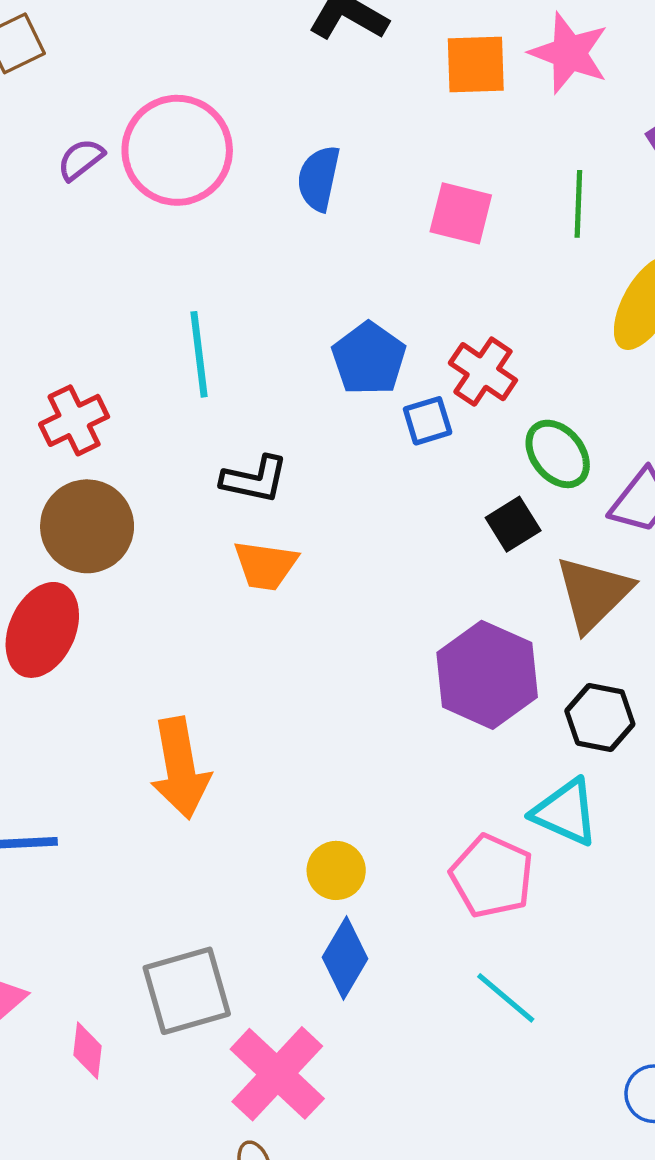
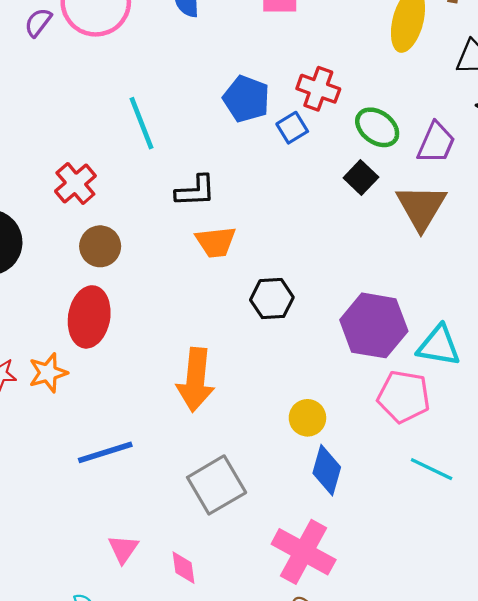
brown circle: (87, 526) -> (100, 246), size x0.7
purple hexagon: (487, 675) -> (374, 325), moved
black hexagon: (600, 717) -> (272, 299), moved
orange arrow: (180, 768) -> (196, 380), turned 30
gray square: (187, 991) -> (217, 485), moved

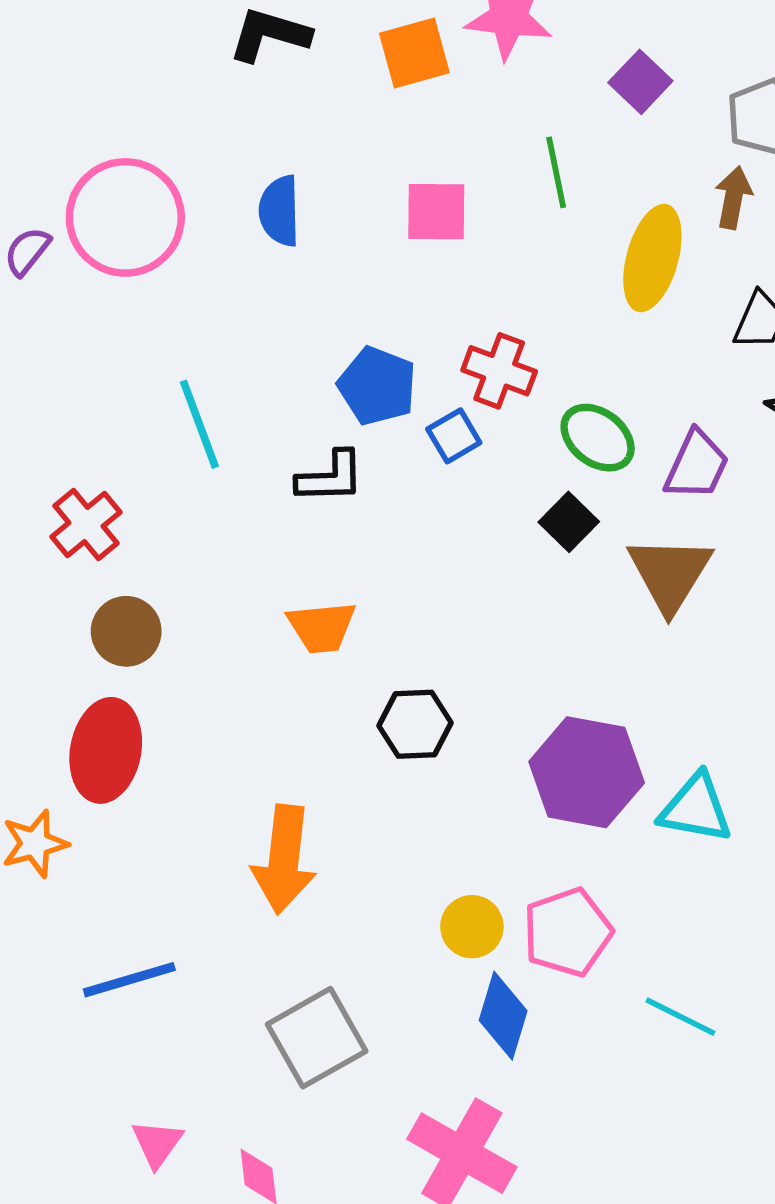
black L-shape: (195, 191) -> (330, 477), moved
pink pentagon: (404, 397) -> (567, 932), moved, turned -30

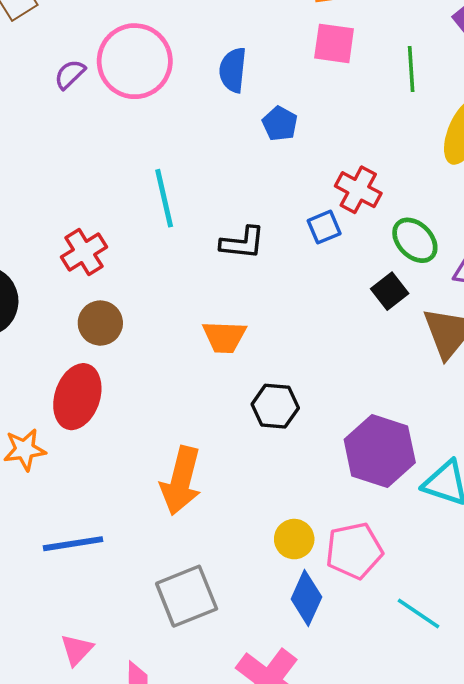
pink square: (436, 212) -> (334, 43), moved
blue pentagon: (377, 386) -> (280, 124), moved, size x0.7

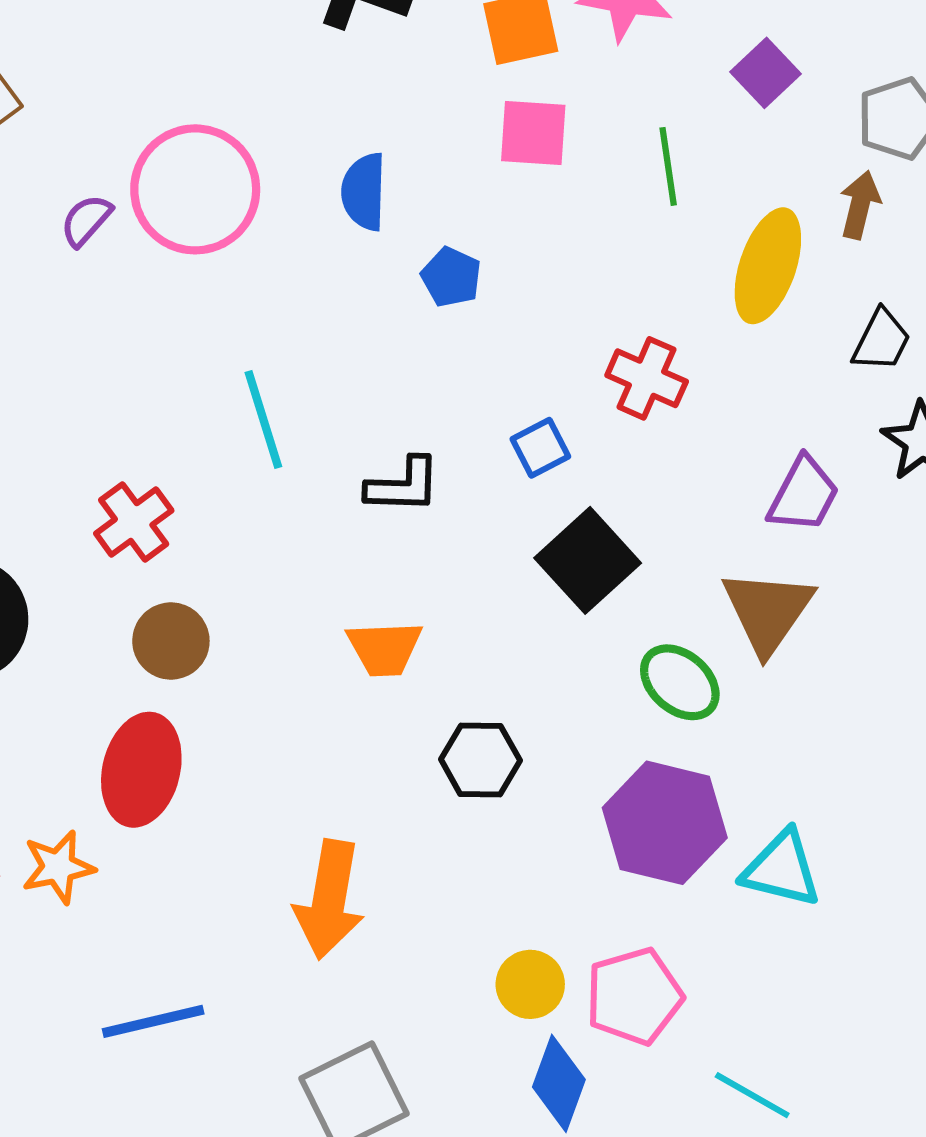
red cross: (358, 190) -> (647, 378), moved
green ellipse: (415, 240) -> (680, 682), moved
black square: (390, 291) -> (588, 560), moved, size x1.6

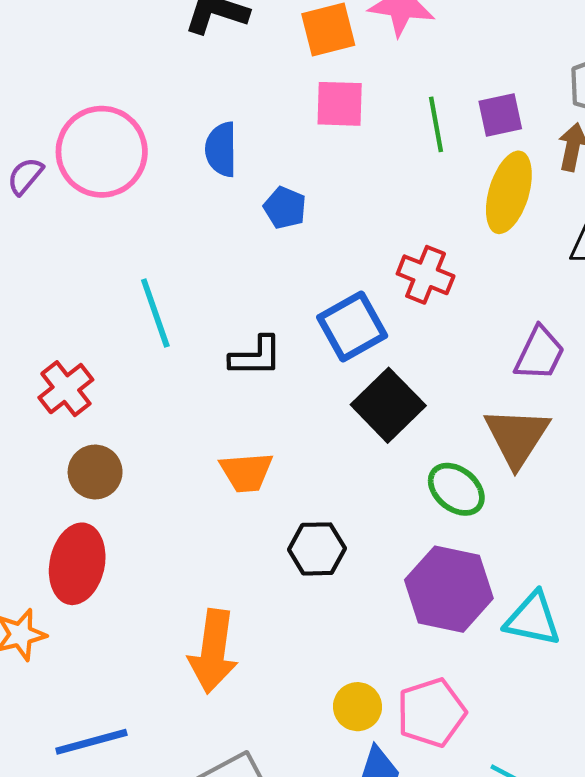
purple square: (766, 73) -> (500, 115), moved, turned 33
blue square: (540, 448) -> (352, 326), size x1.6

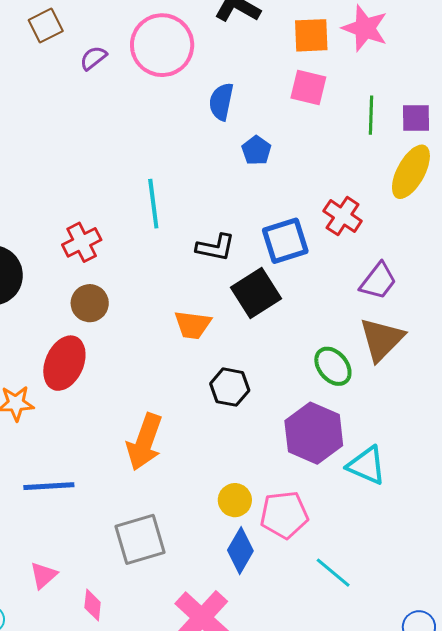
pink circle: (102, 152) -> (162, 45), moved
purple semicircle: (25, 176) -> (93, 58), moved
purple trapezoid: (540, 353) -> (378, 281), moved
black square: (388, 405) -> (256, 293), moved

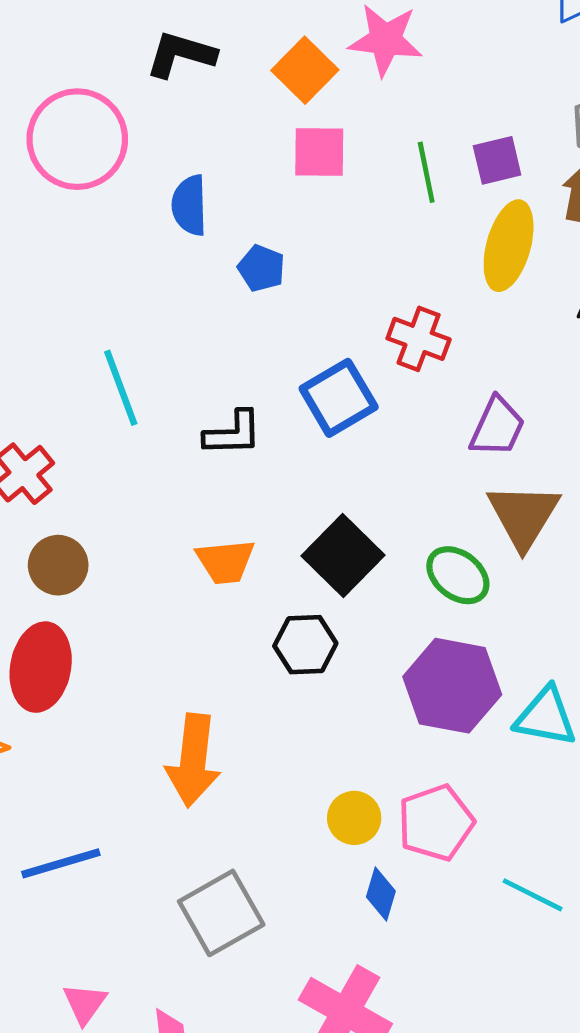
orange square: (311, 35) -> (305, 70), turned -30
black square: (256, 293) -> (343, 555), moved
blue diamond: (240, 551) -> (381, 894), size x0.7

